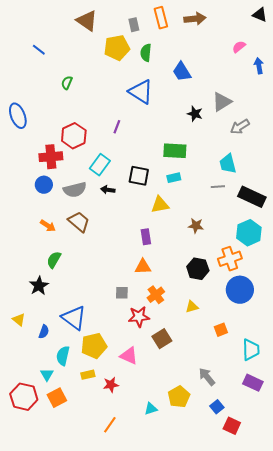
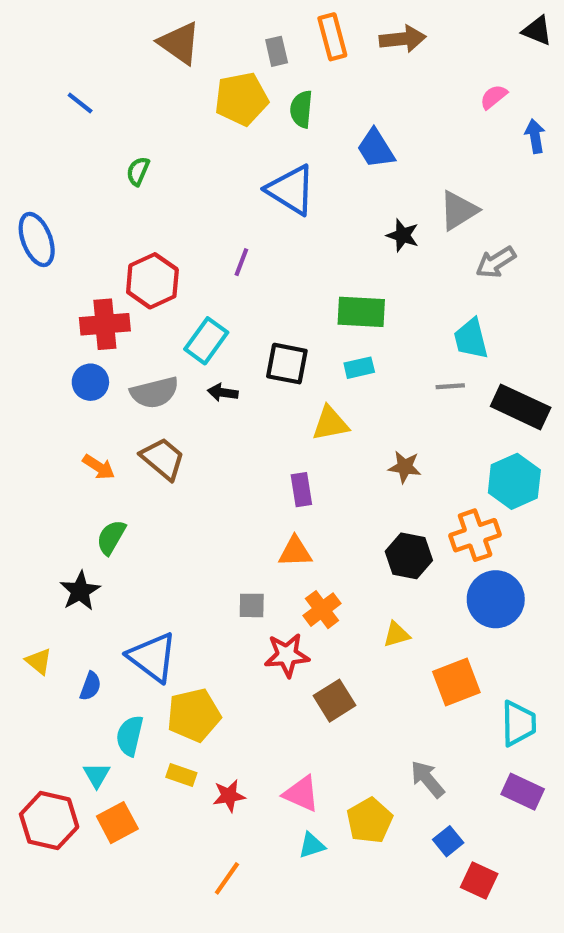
orange square: (221, 330) -> (456, 682), size x1.6
pink triangle: (129, 356) -> (301, 794), moved
yellow rectangle: (88, 375) -> (181, 775), turned 32

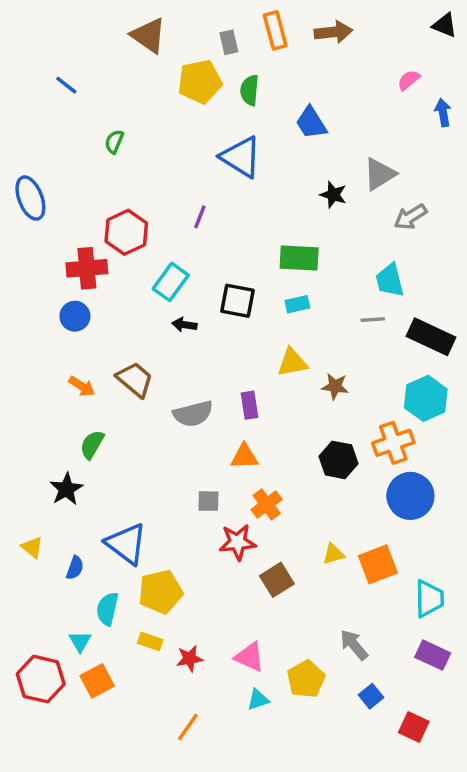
gray semicircle: (155, 392) -> (193, 414), moved
yellow triangle: (330, 424) -> (292, 362), moved
yellow triangle: (396, 634) -> (333, 554), moved
red square: (479, 880) -> (414, 727), moved

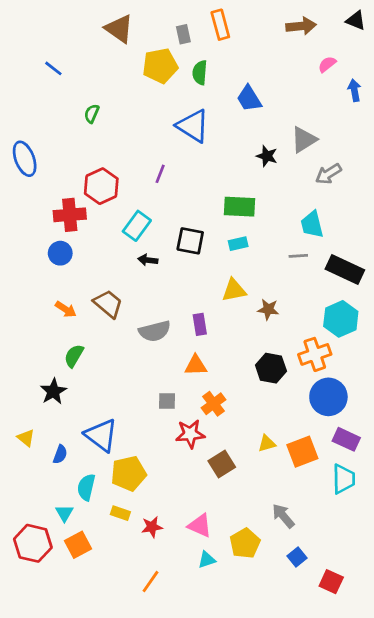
brown arrow: (333, 32) -> (301, 26), moved
purple rectangle: (433, 655) -> (346, 439), moved

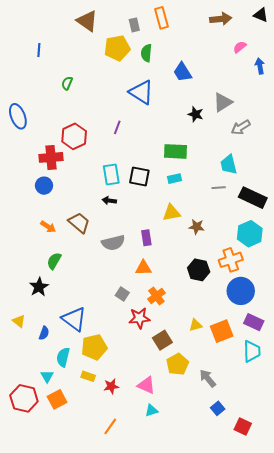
blue line: (53, 68) -> (39, 50), turned 56
cyan rectangle: (137, 226) -> (111, 175), moved, turned -45
black arrow: (148, 260) -> (109, 201), moved
gray square: (167, 401) -> (122, 294), turned 32
yellow pentagon: (245, 543) -> (178, 364), moved

